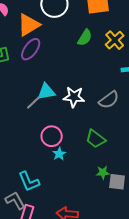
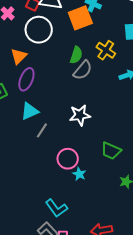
orange triangle: (29, 25) -> (19, 56), size x0.7
cyan triangle: (46, 92) -> (30, 111), moved
gray semicircle: (109, 100) -> (83, 70), moved

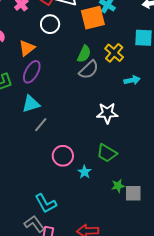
white circle: (39, 30) -> (50, 24), size x0.7
white star: (80, 115) -> (107, 113), moved
cyan star: (79, 174) -> (84, 172), moved

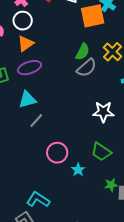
white circle: (50, 24) -> (23, 21), moved
purple ellipse: (32, 72) -> (29, 68), turned 40
cyan L-shape: (46, 203) -> (38, 200), turned 150

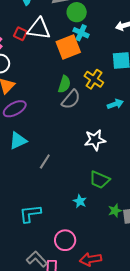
gray line: (36, 121) -> (45, 161), moved
pink circle: (57, 153) -> (65, 240), moved
cyan L-shape: (38, 200) -> (30, 214), moved, turned -30

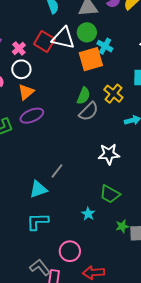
green circle: (77, 12) -> (87, 32), moved
red square: (20, 34) -> (44, 42), size x1.5
cyan triangle: (18, 141) -> (38, 189), moved

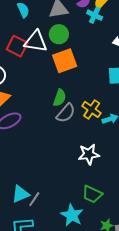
cyan cross: (105, 46) -> (95, 15), moved
yellow cross: (113, 94) -> (92, 109), moved
gray line: (57, 171) -> (34, 199), moved
cyan star: (88, 214) -> (72, 215), size x1.6

